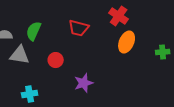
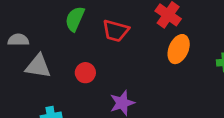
green semicircle: (34, 31) -> (75, 19), moved

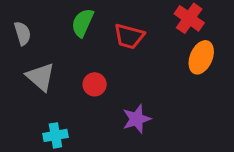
gray semicircle: (18, 40) -> (22, 33), moved, turned 72
gray triangle: (38, 66) -> (40, 77), turned 32

